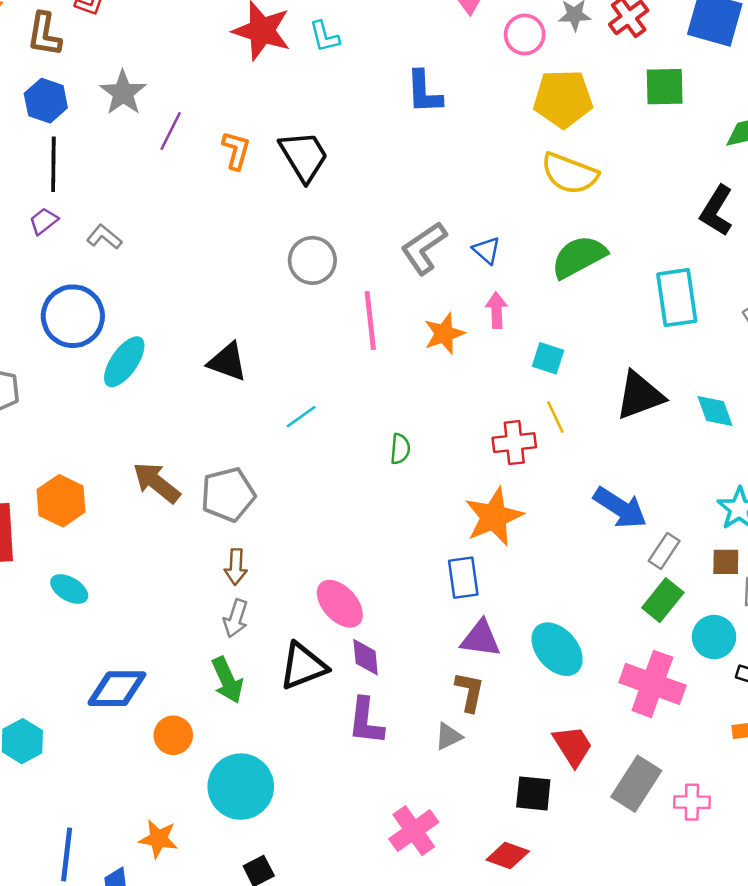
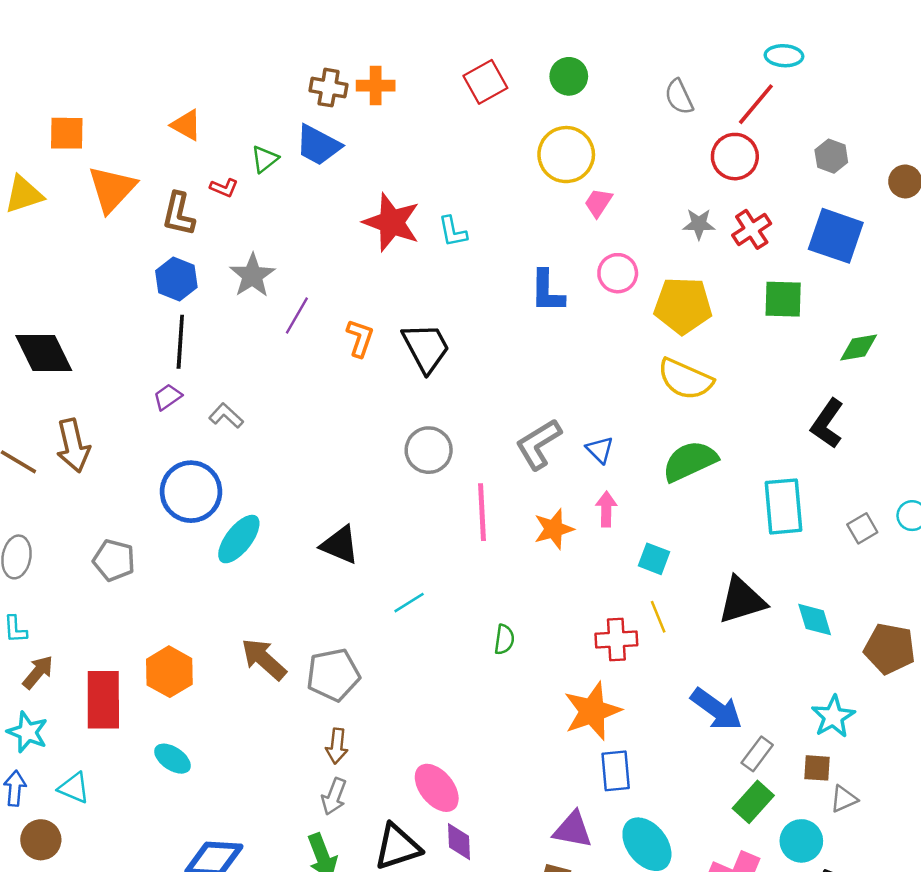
pink circle: (525, 34) -> (618, 273), moved
blue rectangle: (463, 578) -> (616, 771), moved

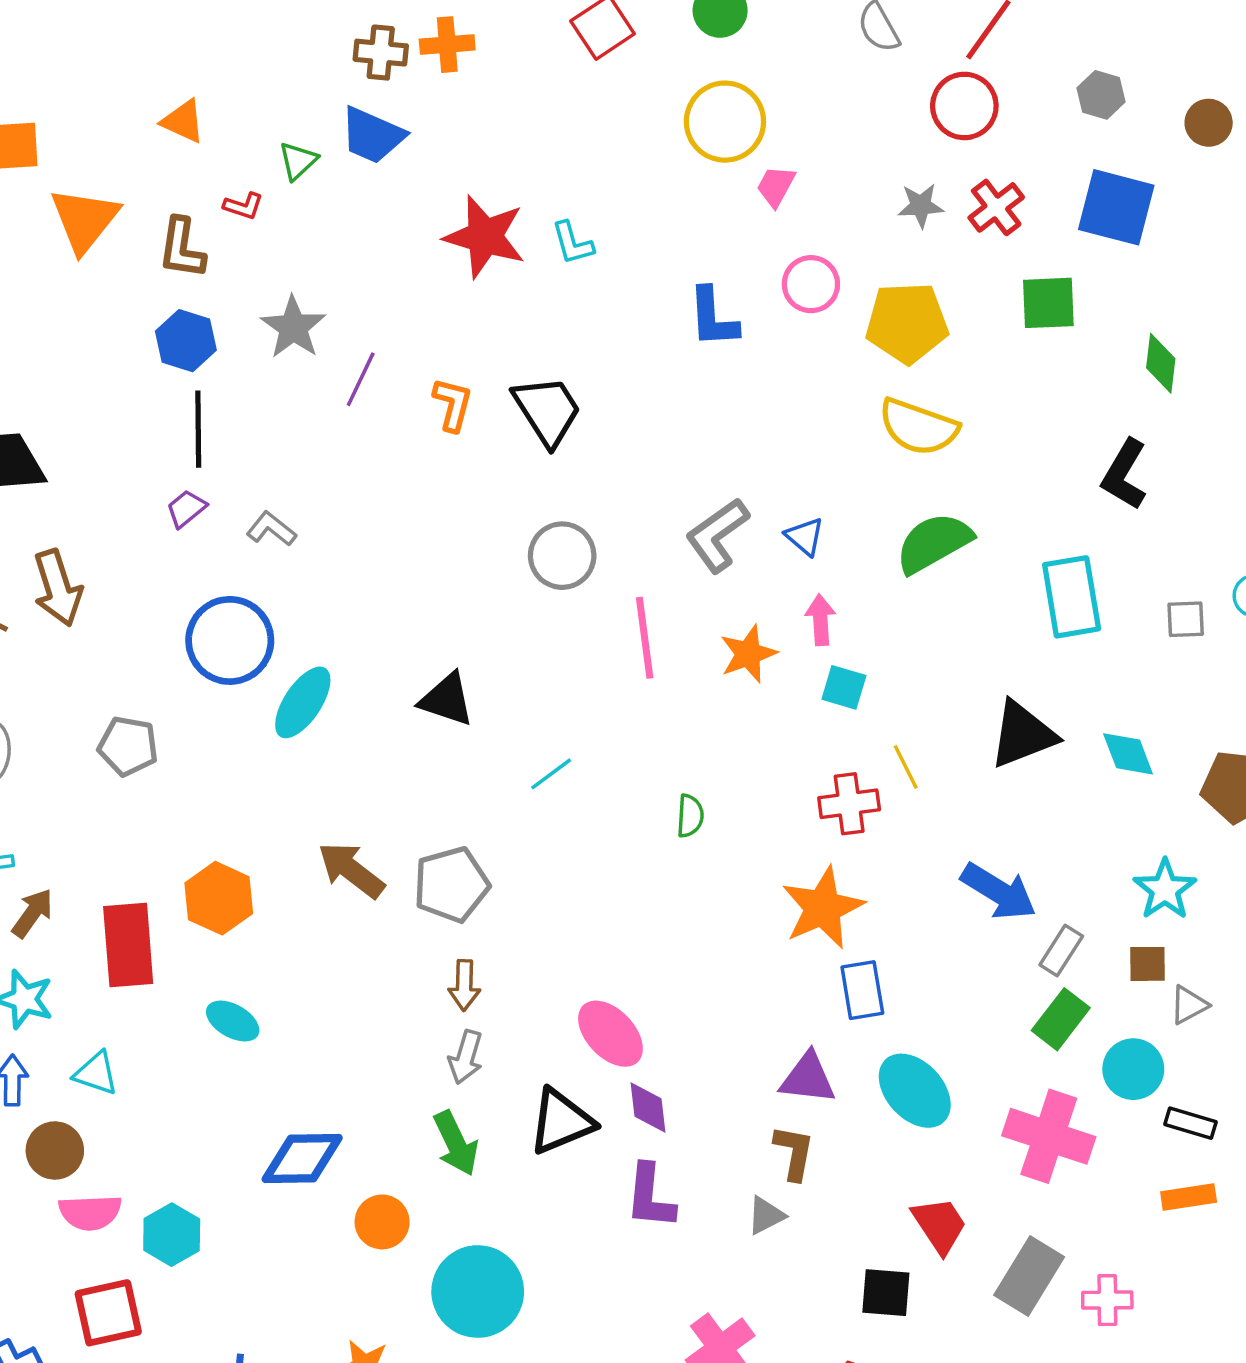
green diamond: (859, 347) -> (1161, 363), turned -69
gray square: (862, 528) -> (1186, 619), turned 32
cyan square: (654, 559) -> (844, 687), moved

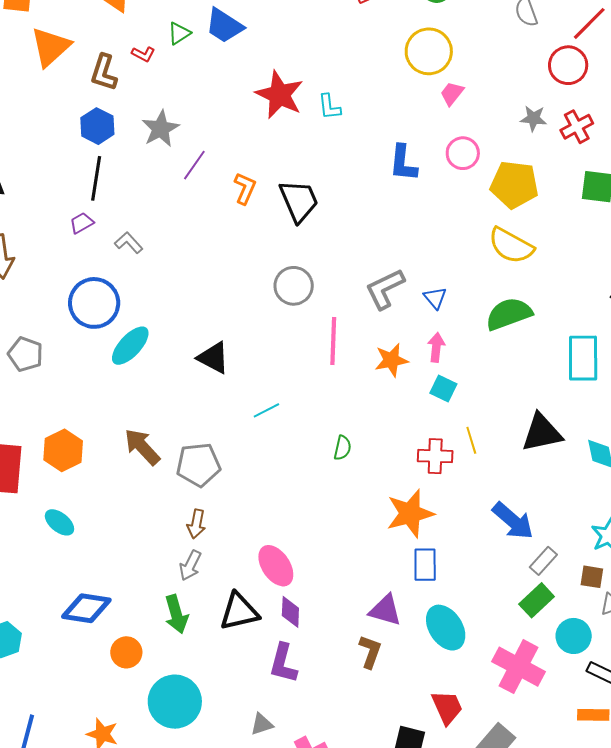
gray triangle: (766, 1215) -> (262, 724), moved

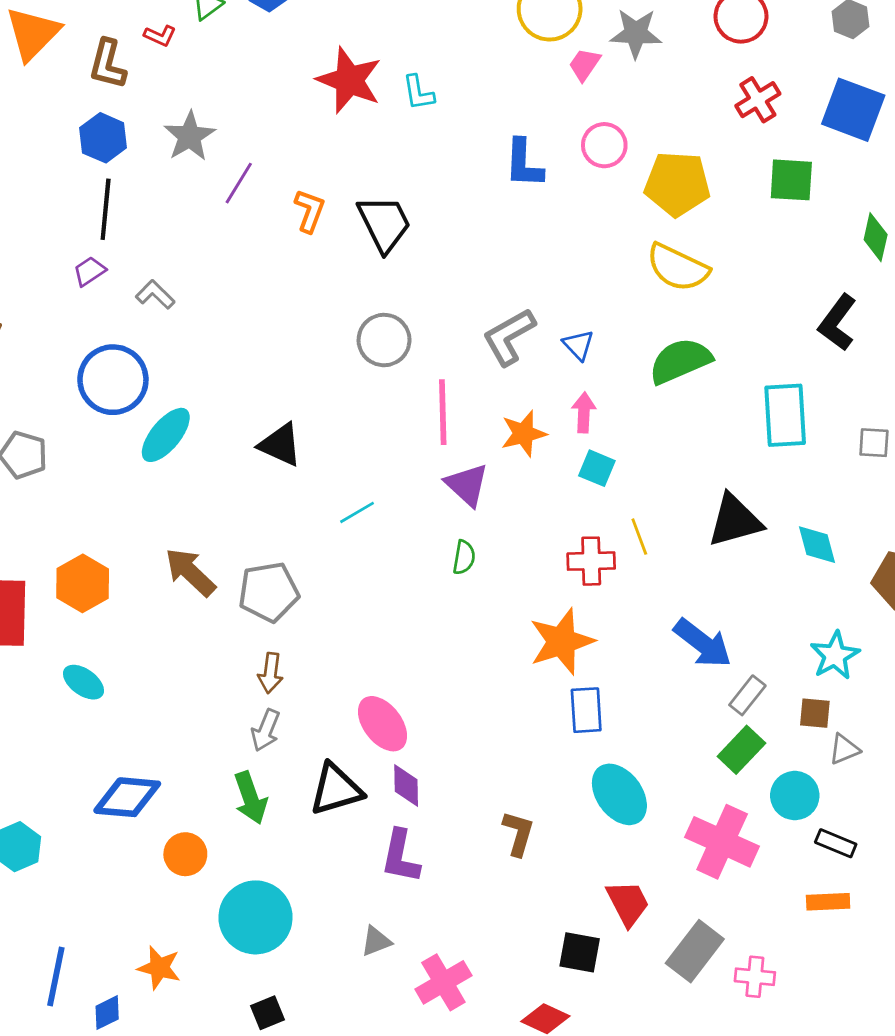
gray star: (533, 118) -> (636, 33), moved, size x1.4
purple triangle: (385, 610) -> (467, 485), moved, turned 30

